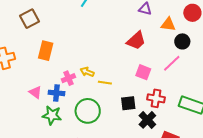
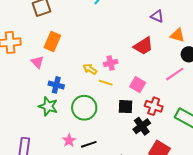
pink square: (143, 72) -> (138, 85), moved
pink cross: (68, 78) -> (111, 63), moved
pink triangle: (35, 92) -> (37, 62), moved

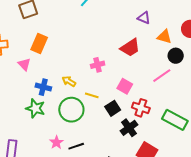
yellow arrow: (90, 69) -> (69, 81), moved
yellow line: (106, 83) -> (92, 95), moved
black square: (126, 107) -> (113, 108), turned -35

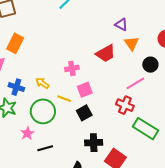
orange triangle: (164, 37) -> (132, 43), moved, turned 35
pink square: (125, 86) -> (85, 90), moved, turned 35
red cross: (141, 108) -> (125, 105), moved
black cross: (129, 128) -> (94, 143), moved, turned 30
pink star: (56, 142) -> (27, 133), moved

